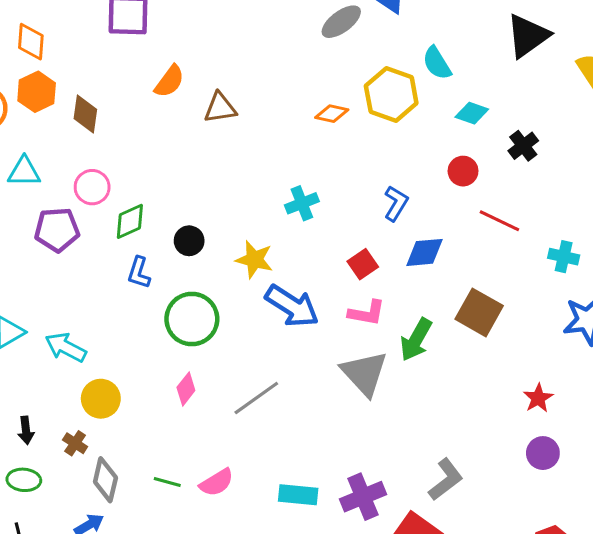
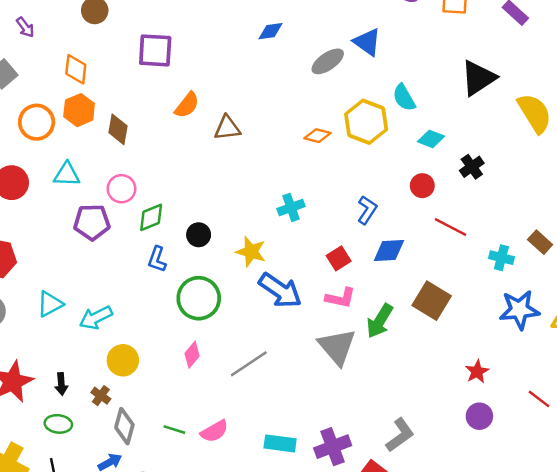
cyan arrow: (66, 347) -> (96, 318), turned -56

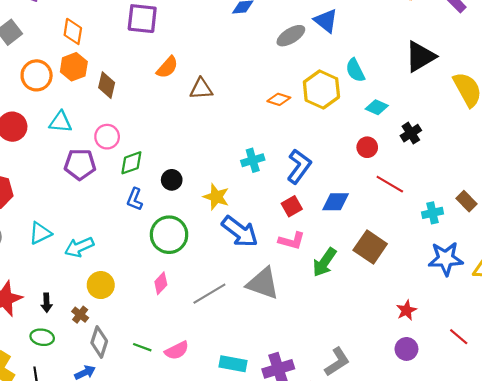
blue L-shape: (367, 210) -> (299, 166), moved, size x1.4
cyan cross: (501, 258) -> (432, 213), turned -30
gray triangle: (337, 347) -> (263, 283), moved, turned -33

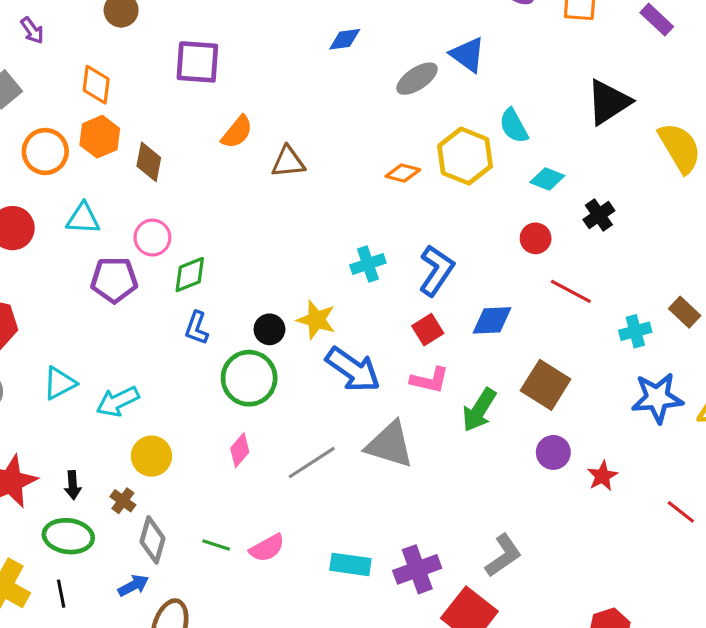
black circle: (172, 180) -> (269, 329), moved
green ellipse: (42, 337) -> (68, 536), size x1.4
purple circle: (406, 349) -> (553, 452), moved

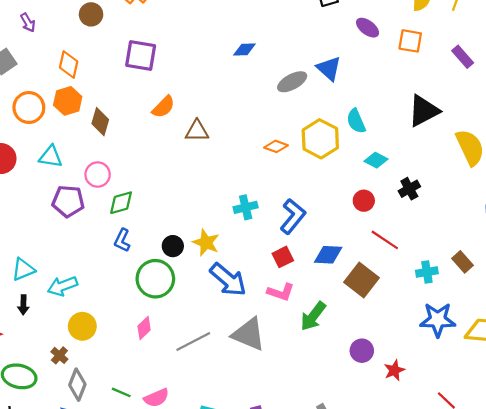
brown square: (546, 385) -> (362, 280), moved
black arrow: (73, 485) -> (23, 305), moved

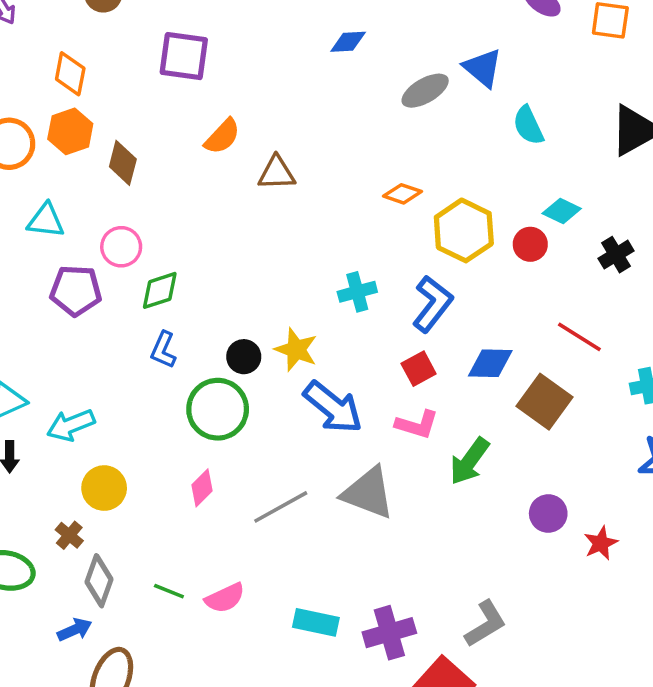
cyan semicircle: (356, 121) -> (528, 125), moved
yellow hexagon: (320, 139) -> (464, 230), moved
red circle: (364, 201) -> (530, 244), moved

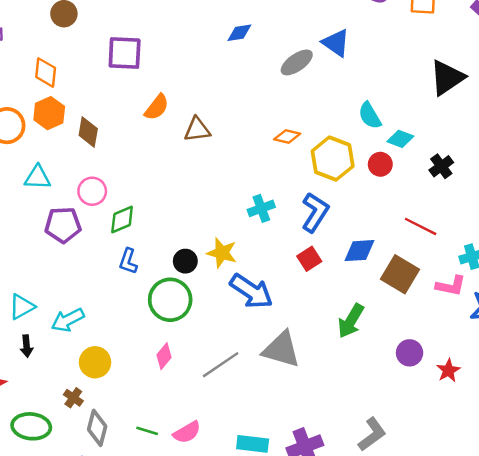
cyan semicircle: (528, 125) -> (370, 116), moved
pink L-shape: (417, 425) -> (451, 286), moved

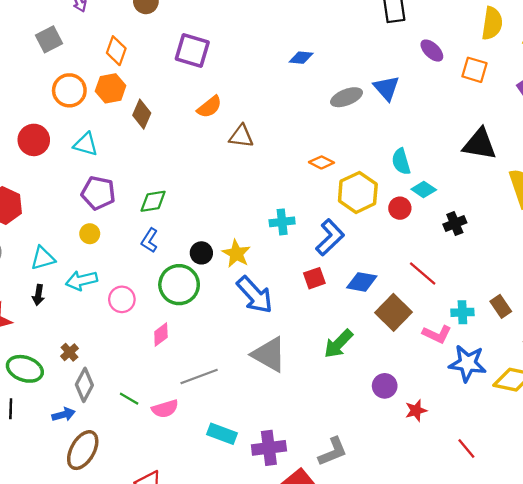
black triangle: (447, 78) -> (480, 144), turned 30
pink circle: (92, 191) -> (122, 299), moved
yellow circle: (95, 362) -> (90, 234), moved, size x0.7
gray line: (221, 365) -> (199, 376), moved

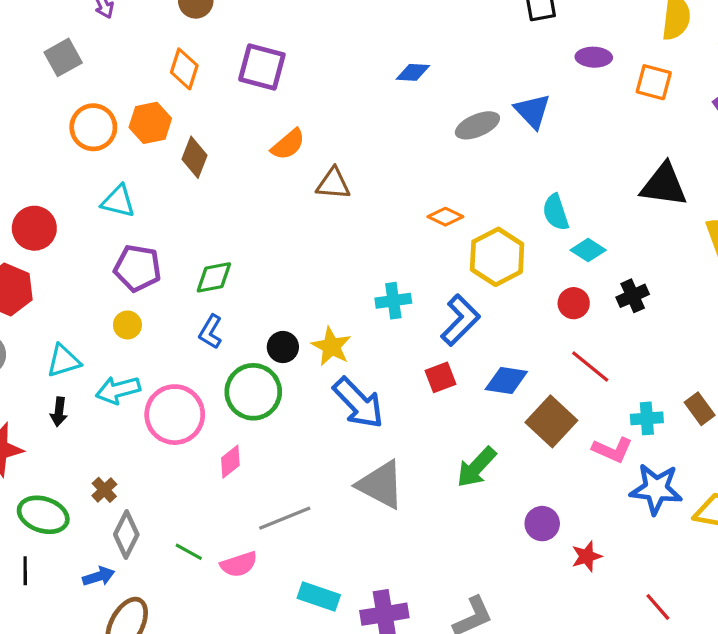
orange diamond: (116, 51) -> (184, 69), moved
purple ellipse: (432, 51) -> (594, 57), turned -40
red circle: (34, 140) -> (34, 228), moved
red circle: (400, 208) -> (574, 303), moved
pink circle: (122, 299) -> (175, 415), size x1.6

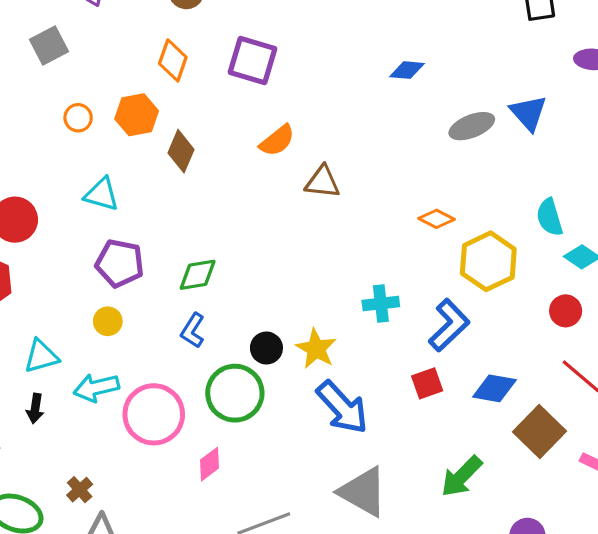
orange circle: (93, 127) -> (78, 118), size x0.6

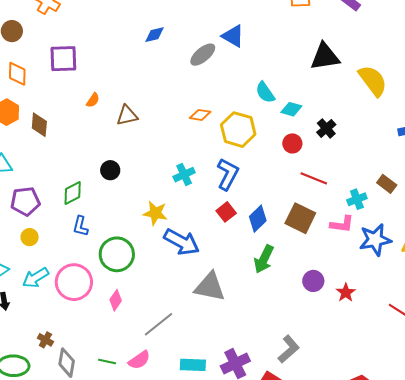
orange semicircle: (277, 141) -> (93, 100), size x0.7
black circle: (266, 348) -> (110, 170), moved
blue diamond: (494, 388) -> (258, 219), moved, turned -36

